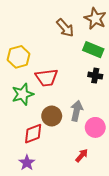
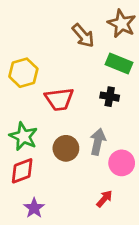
black cross: (95, 76) -> (110, 97), moved
green star: (23, 94) -> (23, 136), moved, turned -30
red diamond: (33, 134) -> (22, 171), moved

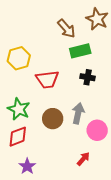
green rectangle: (119, 63) -> (80, 51), moved, turned -36

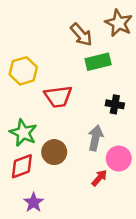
black cross: (88, 77) -> (115, 104), moved
brown circle: (53, 119) -> (54, 152), moved
red arrow: (83, 159) -> (99, 178), moved

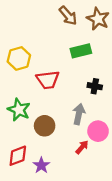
brown arrow: (81, 35) -> (68, 16), moved
red diamond: (22, 166) -> (18, 156), moved
purple star: (34, 202) -> (41, 165), moved

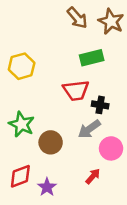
red trapezoid: (48, 80) -> (76, 90), moved
black cross: (95, 86) -> (100, 105), moved
gray arrow: (79, 114) -> (89, 129), turned -138
red arrow: (82, 147) -> (93, 176), moved

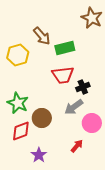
brown arrow: (77, 18) -> (42, 36), moved
green rectangle: (92, 58) -> (65, 48), moved
black cross: (100, 105) -> (83, 87), turned -32
red diamond: (20, 176) -> (21, 131), moved

